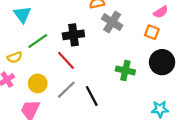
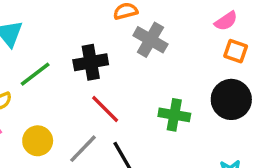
orange square: (152, 32) -> (236, 51), moved
red line: (66, 60) -> (105, 109), moved

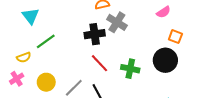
orange square: (236, 51) -> (175, 37), moved
black cross: (91, 62) -> (95, 34), moved
red line: (105, 109) -> (100, 63), moved

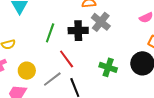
green line: (46, 41) -> (50, 33), moved, turned -42
red line: (100, 63) -> (67, 59), moved

